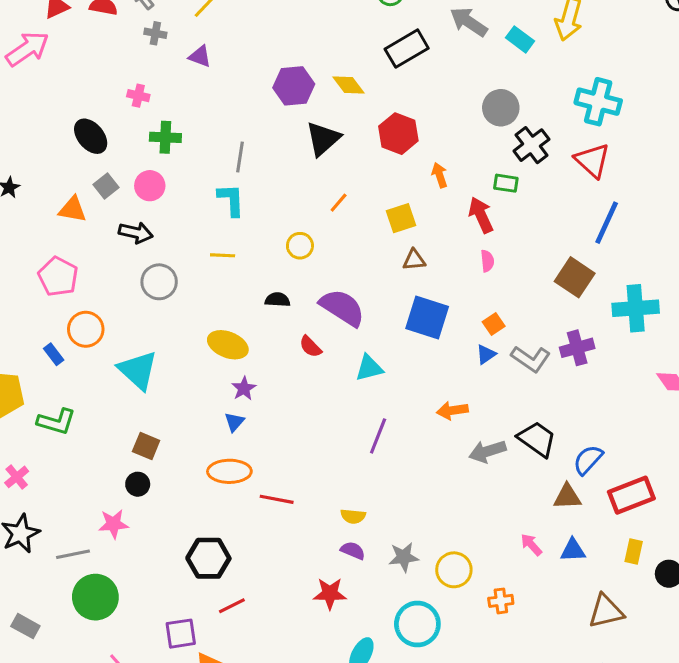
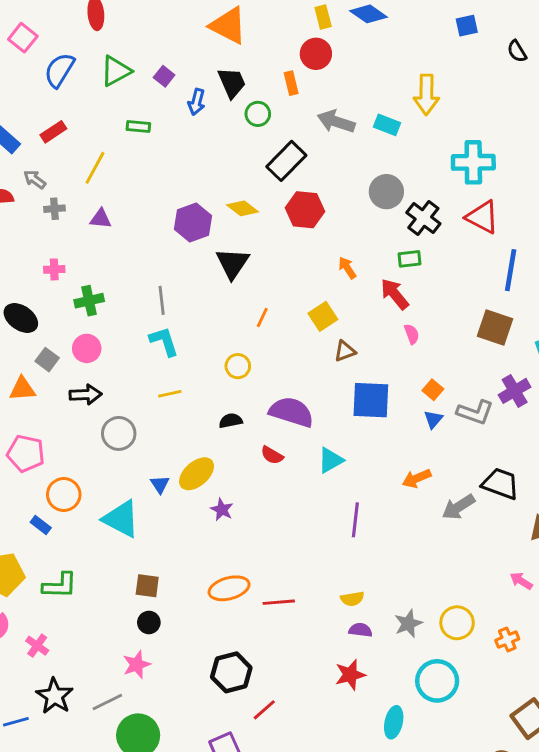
red hexagon: (398, 134) -> (305, 210), moved
yellow ellipse: (228, 345) -> (197, 474), turned -48
blue triangle: (234, 422) -> (160, 484), moved

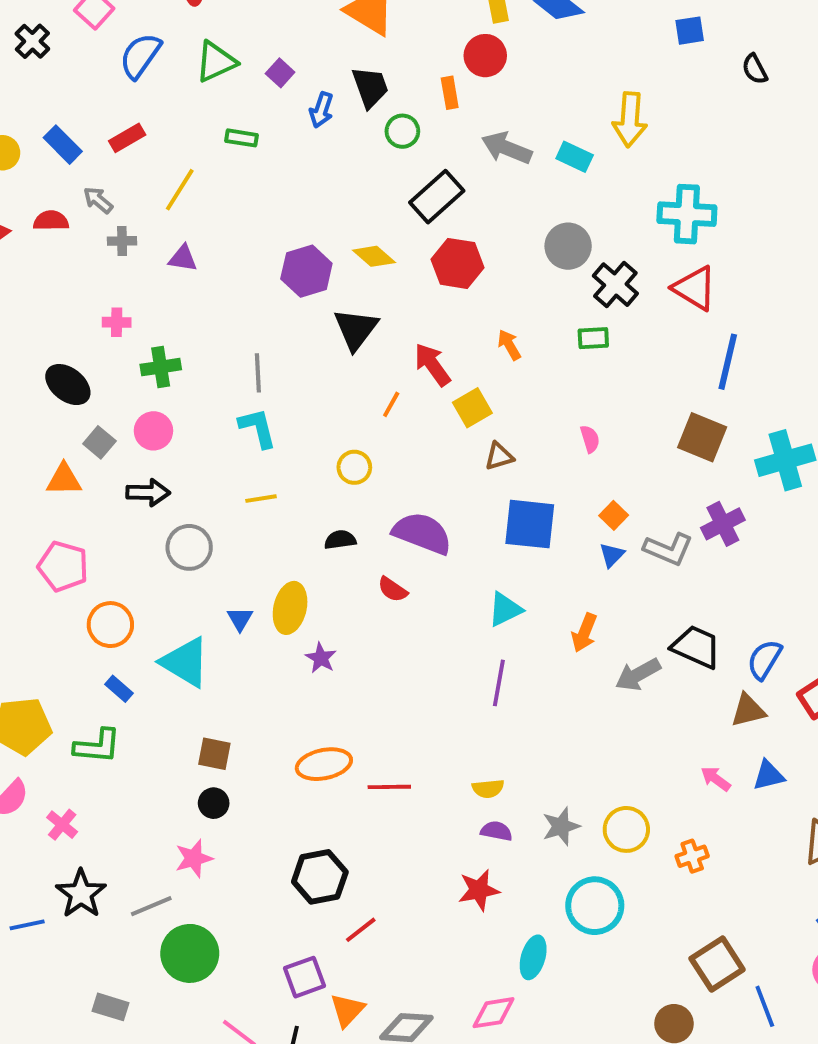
red arrow: (395, 294) -> (432, 365), moved
cyan triangle: (331, 460) -> (505, 609), moved
yellow ellipse: (197, 474) -> (290, 608), turned -39
orange arrow: (417, 478) -> (584, 633), turned -48
blue rectangle: (41, 525) -> (119, 689), moved

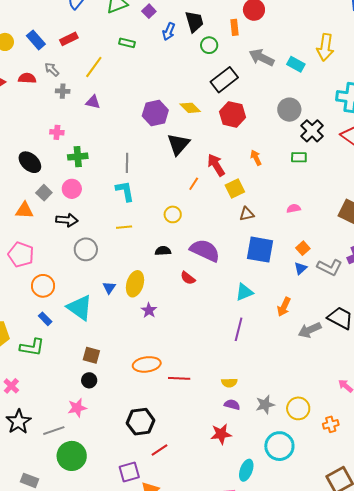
pink semicircle: (590, 439) -> (294, 208), turned -88

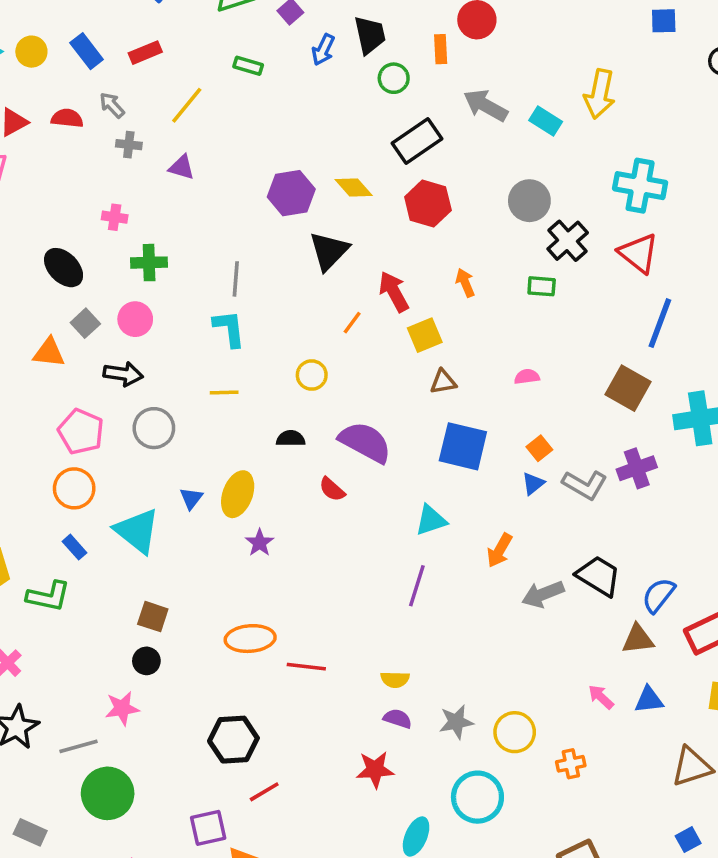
pink pentagon: (21, 255) -> (81, 432), moved

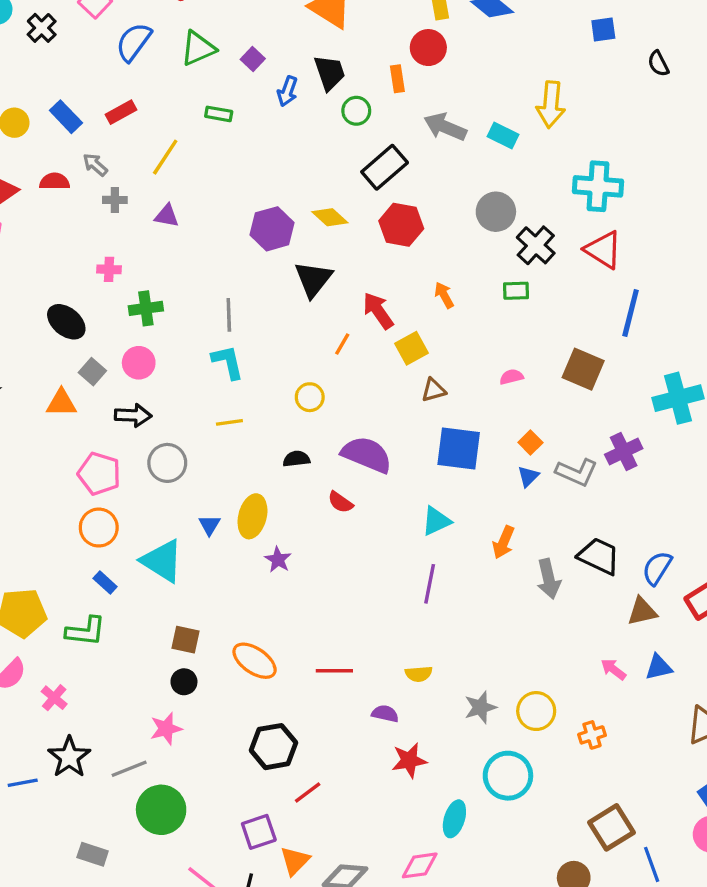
brown square: (628, 388) -> (583, 369), moved
gray arrow: (543, 594) -> (549, 579), turned -75
orange ellipse: (250, 639) -> (255, 661), moved, turned 45
purple semicircle: (398, 719) -> (385, 714), moved

